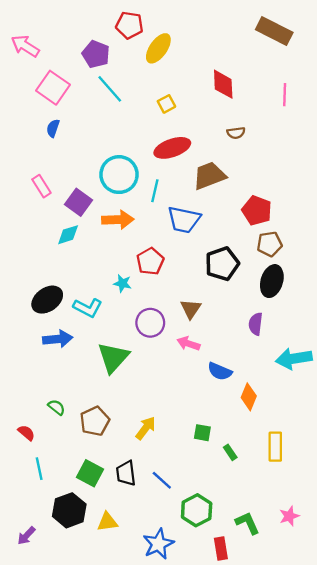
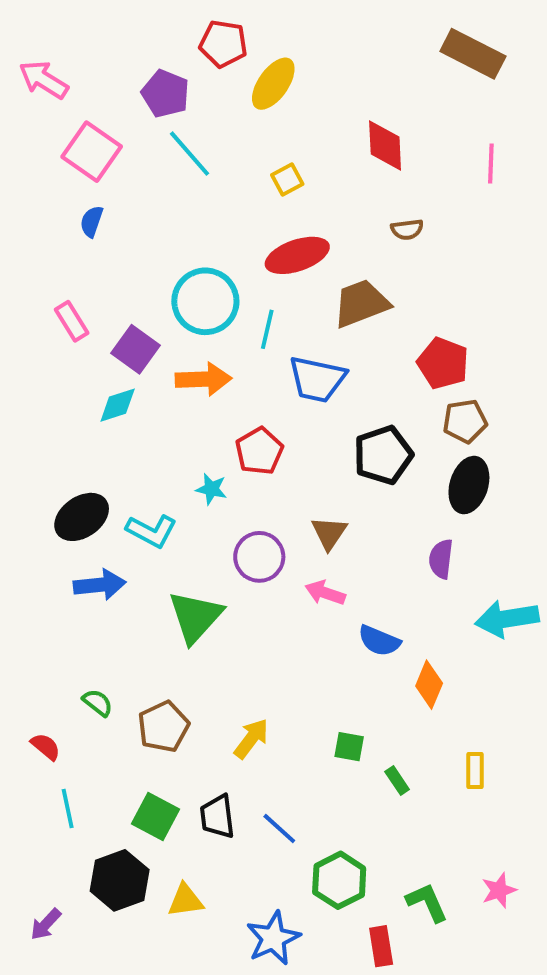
yellow rectangle: (275, 447) -> (475, 771), size x0.7

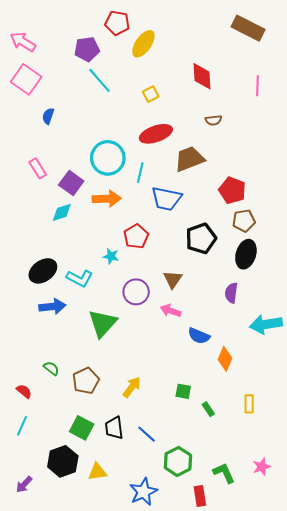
purple pentagon: (165, 94) -> (87, 49), turned -30
pink square: (92, 152) -> (26, 79), moved
cyan line: (68, 808) -> (22, 426), moved, turned 36

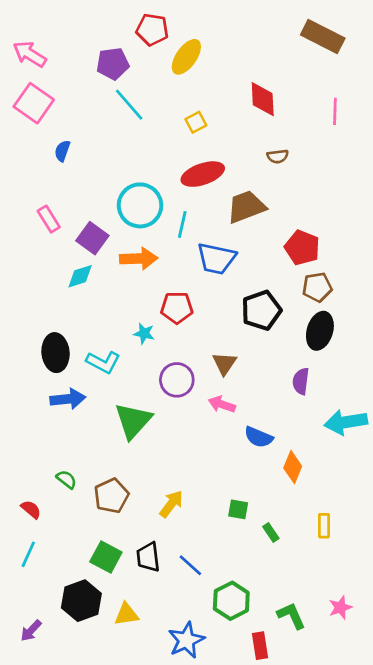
red pentagon: (136, 236) -> (177, 308), turned 30
black ellipse: (43, 271) -> (56, 353), turned -60

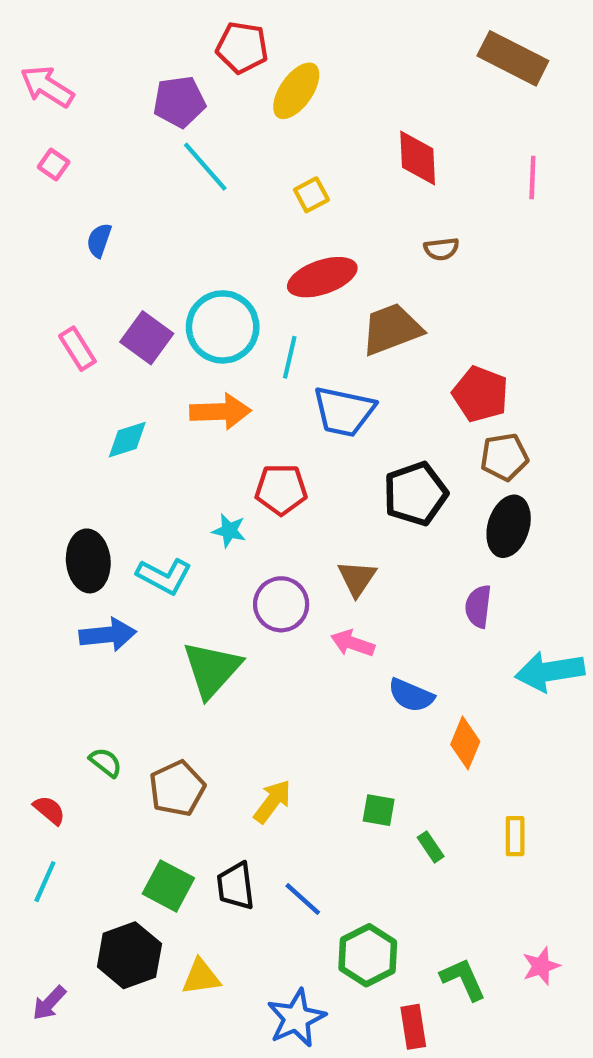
pink square: (34, 103) -> (54, 164), size x0.5
purple square: (92, 238) -> (147, 338), moved

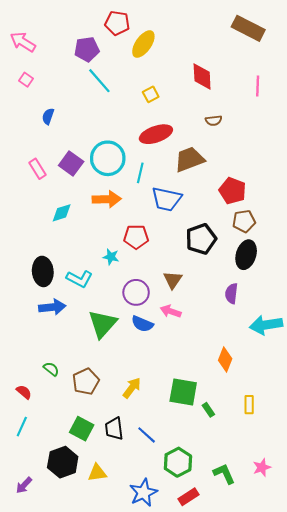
blue semicircle: (411, 695) -> (142, 324), moved
green square: (379, 810) -> (183, 392), size x1.8
red rectangle: (413, 1027) -> (188, 497), moved, turned 66

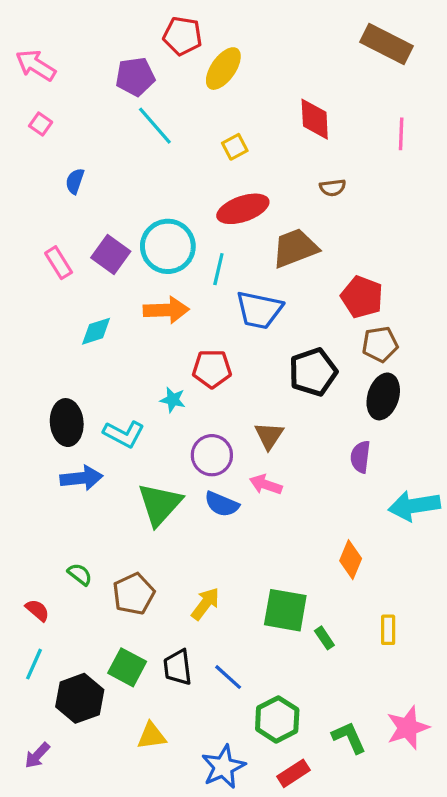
black hexagon: (63, 462) -> (80, 698), moved
pink star: (262, 467) -> (408, 728), size x1.5

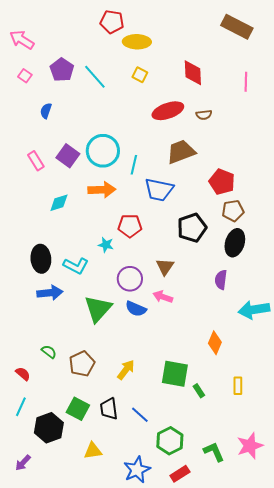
yellow ellipse: (223, 69) -> (137, 42), turned 56
purple pentagon: (135, 77) -> (62, 70), moved, turned -30
yellow square: (235, 147) -> (140, 75), moved, turned -35
red ellipse: (243, 209) -> (168, 111), moved

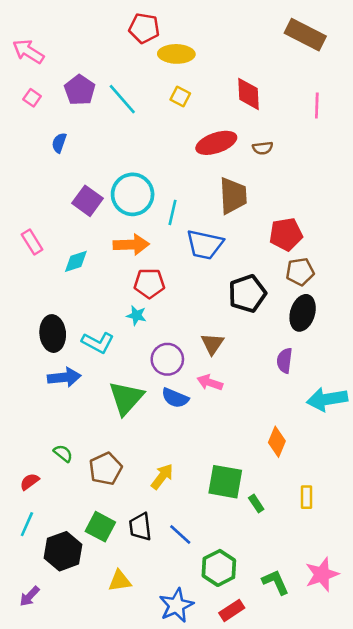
brown trapezoid: (181, 152) -> (233, 196), turned 108
pink rectangle: (36, 161) -> (32, 242), moved
red pentagon: (222, 182) -> (286, 234), turned -30
red pentagon: (130, 226) -> (149, 283), moved
red semicircle: (23, 374) -> (30, 482), turned -77

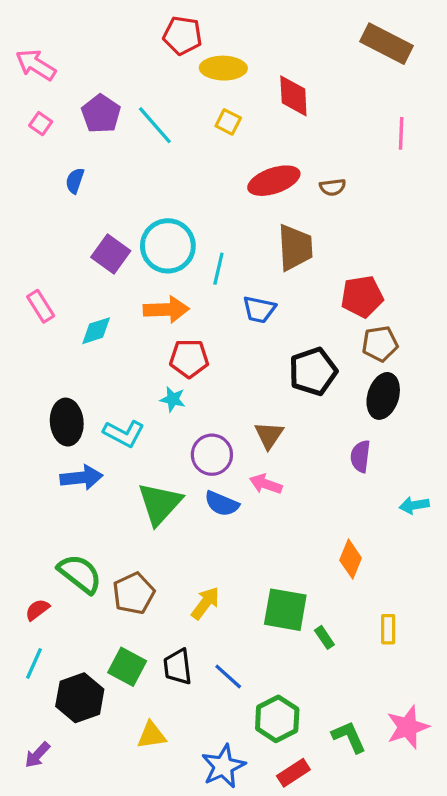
red diamond: (248, 94) -> (293, 96), moved
blue trapezoid: (205, 245) -> (259, 310), size x0.7
cyan arrow: (327, 399) -> (414, 505), size x0.6
green semicircle: (63, 453) -> (80, 574), size x1.8

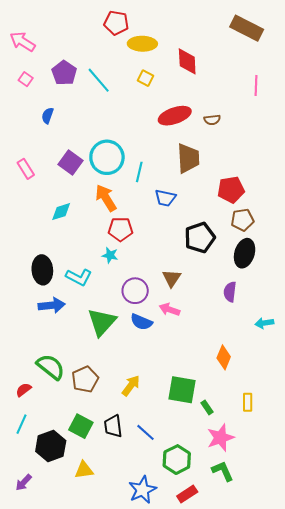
pink rectangle: (41, 306) -> (26, 169), moved
orange arrow: (166, 310) -> (106, 198), turned -120
pink star: (408, 727) -> (221, 438), moved
yellow triangle: (152, 735) -> (84, 470), moved

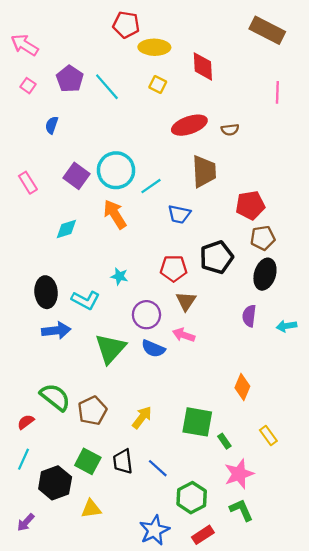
cyan line: (139, 172) -> (151, 186), turned 42
red pentagon: (120, 229) -> (174, 268), moved
cyan arrow: (264, 323) -> (286, 326), moved
yellow rectangle: (248, 402) -> (268, 435), turned -36

